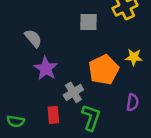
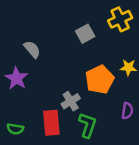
gray square: (89, 22) -> (85, 34), turned -30
purple star: (46, 68) -> (16, 78), moved
red rectangle: (53, 115) -> (51, 123), size x1.5

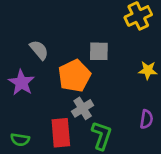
gray square: (85, 34) -> (99, 51), moved, turned 30
orange pentagon: (100, 79) -> (74, 76), moved

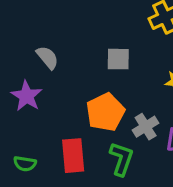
orange pentagon: (74, 76) -> (105, 112), moved
gray cross: (83, 108) -> (146, 127), moved

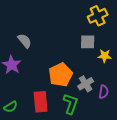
gray square: (118, 59) -> (88, 42), moved
green semicircle: (25, 164) -> (11, 107), turned -40

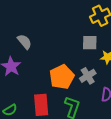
gray cross: (86, 84) -> (88, 76), moved

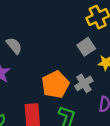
gray square: (90, 43) -> (86, 47), turned -35

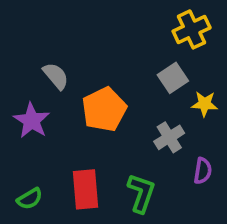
orange pentagon: (55, 85) -> (104, 109), moved

